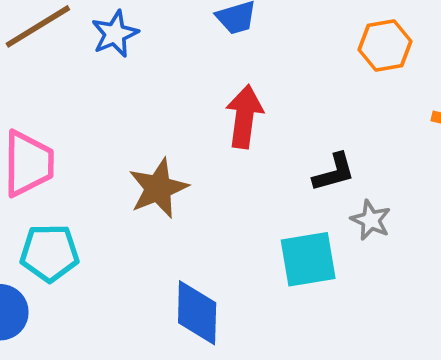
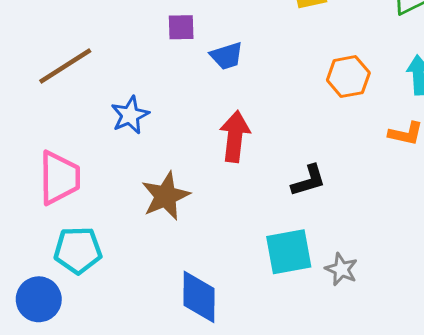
blue star: (115, 34) -> (130, 115), moved
gray star: (371, 220) -> (341, 269), moved

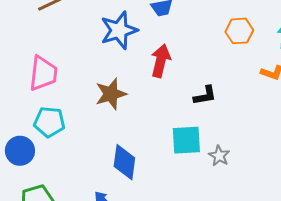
blue star: (130, 115) -> (119, 30), moved, size x1.5

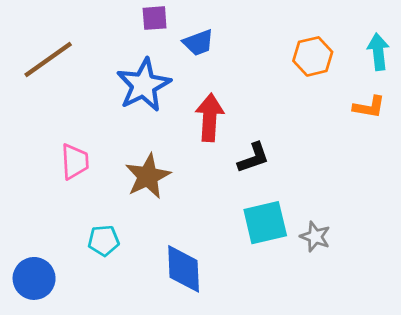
pink trapezoid: (43, 73) -> (75, 162), moved, size x0.7
black L-shape: (205, 95) -> (253, 158), moved
cyan pentagon: (49, 122) -> (104, 240), moved, size x0.7

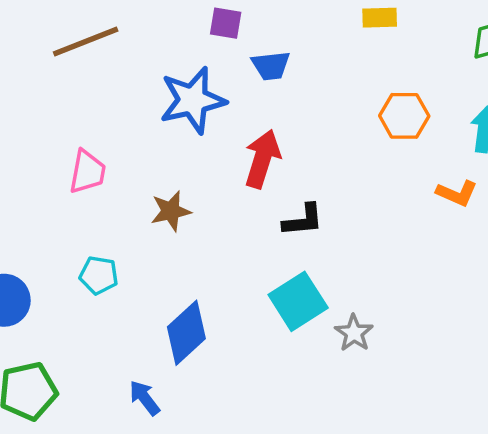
brown star: (148, 176) -> (171, 211), size x0.7
cyan square: (265, 223) -> (298, 301), turned -33
blue diamond: (184, 269) -> (186, 333), turned 36

